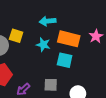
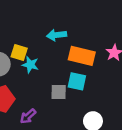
cyan star: (43, 45) -> (30, 65), moved
gray square: (51, 85) -> (59, 92), moved

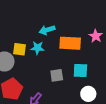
cyan star: (30, 65) -> (37, 48), moved
cyan square: (77, 81) -> (80, 70), moved

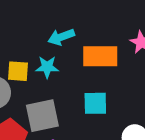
cyan square: (80, 70) -> (95, 103), moved
gray square: (57, 75) -> (42, 116), moved, size x1.5

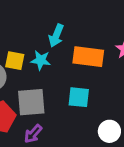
cyan arrow: (61, 37) -> (56, 36), turned -55

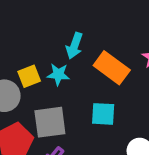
orange rectangle: (88, 57) -> (112, 68), turned 32
yellow square: (15, 61) -> (29, 76), turned -30

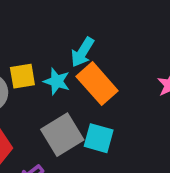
orange rectangle: (112, 68) -> (97, 84), moved
gray square: (50, 122) -> (62, 135), moved, turned -36

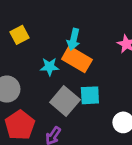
cyan arrow: (82, 52) -> (74, 39), moved
yellow square: (22, 76) -> (19, 35), moved

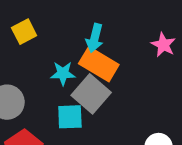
cyan square: (90, 95) -> (70, 117), moved
gray square: (65, 101) -> (91, 94), moved

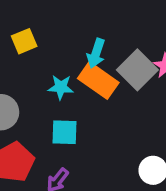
gray square: (91, 94) -> (137, 70), moved

